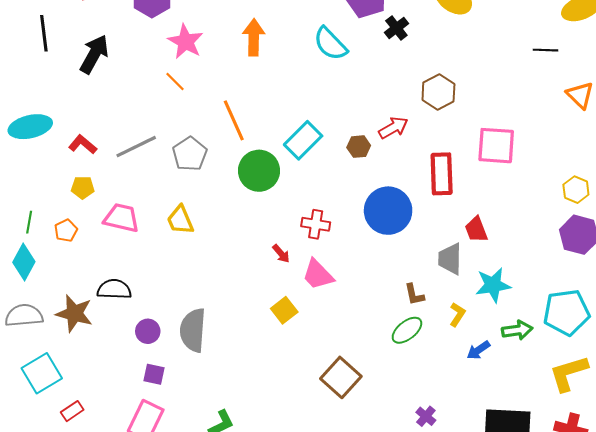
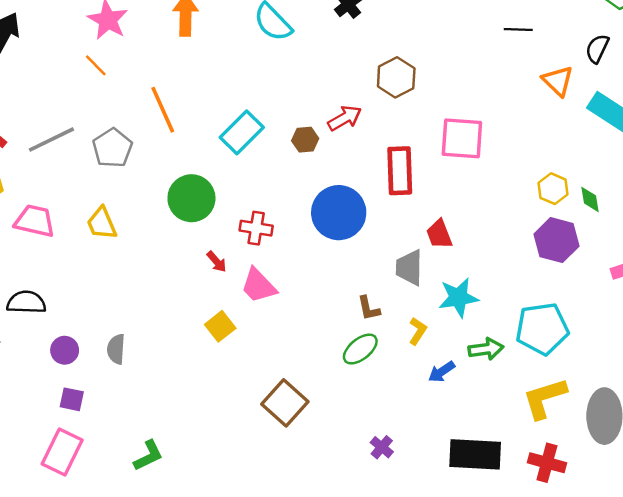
green circle: (259, 171) -> (191, 198), moved
gray semicircle: (193, 330) -> (116, 349), size x0.6

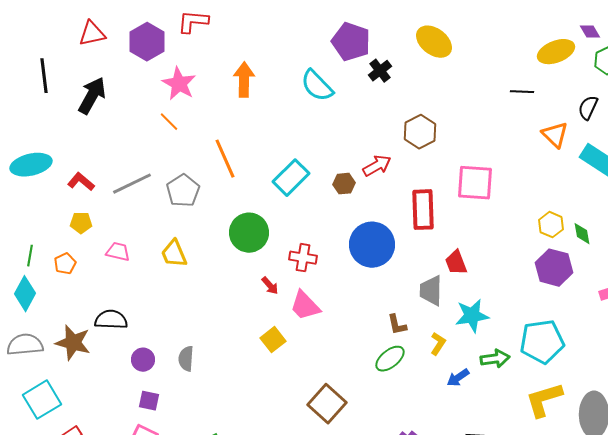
pink trapezoid: (35, 221) -> (118, 252), size x0.7

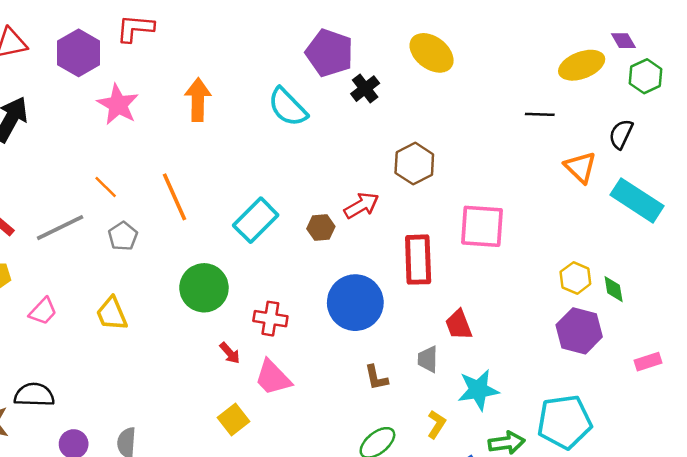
orange line: (169, 122) -> (106, 187), moved
gray pentagon: (183, 191) -> (123, 236), size x0.7
pink trapezoid: (118, 252) -> (43, 311), turned 120
gray trapezoid: (431, 291) -> (428, 359), size x0.7
brown L-shape: (397, 325) -> (376, 378), moved

